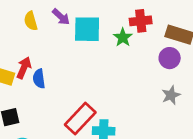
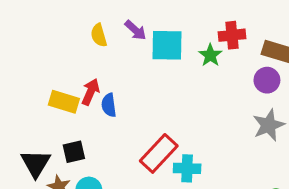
gray star: (171, 95) -> (269, 125), size x1.4

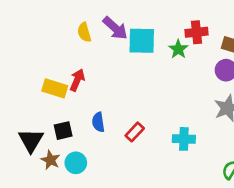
purple arrow: (135, 30) -> (115, 28), size x1.4
blue semicircle: (109, 105) -> (98, 122), moved
red rectangle: (159, 153) -> (135, 132), size x0.6
cyan cross: (187, 168) -> (184, 139), moved

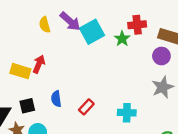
cyan square: (142, 41) -> (92, 32), turned -30

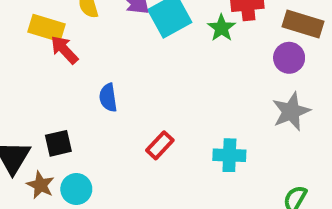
red arrow: (39, 64) -> (64, 50), moved, turned -66
yellow rectangle: (20, 71) -> (46, 28), moved
blue semicircle: (56, 99) -> (108, 98), moved

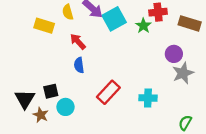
red arrow: (64, 50) -> (78, 41), moved
purple circle: (289, 58) -> (174, 54), moved
red rectangle: (160, 145) -> (108, 92), size x1.5
cyan circle: (76, 189) -> (65, 107), moved

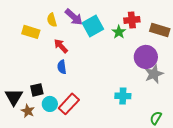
purple circle: (174, 54) -> (146, 57), size x1.5
red rectangle: (108, 92) -> (69, 104), moved

